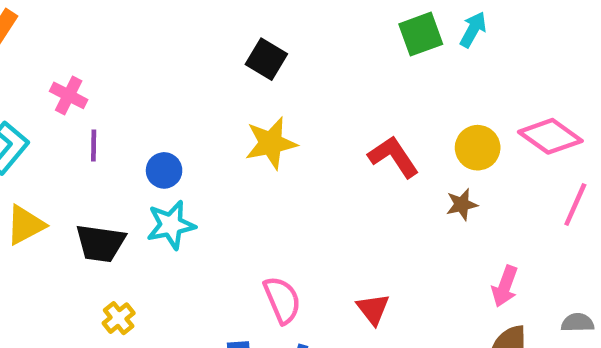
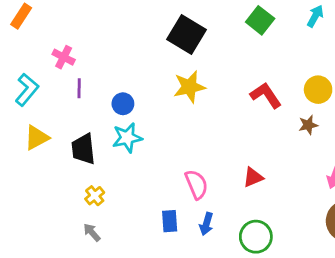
green square: (421, 34) -> (260, 20), moved, turned -32
black square: (266, 59) -> (187, 34), size x1.5
black trapezoid: (100, 243) -> (83, 149), turned 76
red triangle: (373, 309) -> (253, 177), moved, turned 45

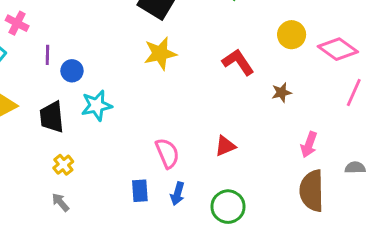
pink cross: (64, 57) -> (17, 23), moved
yellow circle: (318, 90) -> (292, 35), moved
blue circle: (123, 104) -> (72, 71), moved

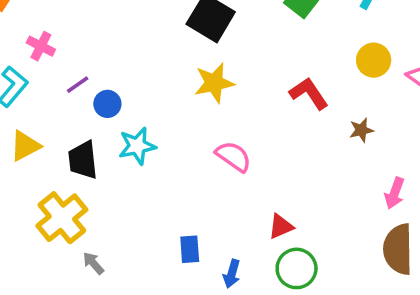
purple line: (47, 55) -> (78, 85), turned 54
red triangle: (225, 146) -> (281, 226), moved
pink semicircle: (167, 153) -> (233, 156), moved, turned -32
yellow cross: (63, 165) -> (62, 218), moved, size x2.0
blue arrow: (177, 194) -> (232, 274), moved

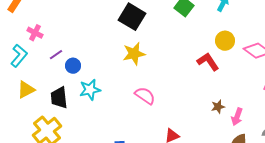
red L-shape: (309, 93) -> (208, 62), moved
brown star: (361, 130) -> (218, 107), moved

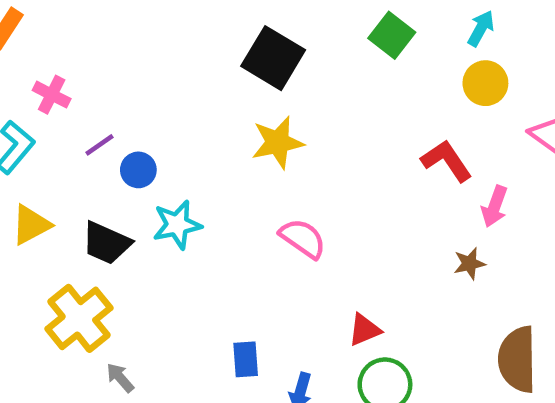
yellow circle: (225, 41) -> (485, 83), moved
black trapezoid: (59, 98) -> (106, 243), turned -60
pink arrow: (237, 117) -> (495, 206), moved

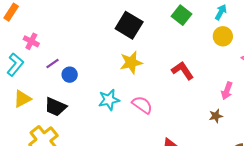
red L-shape: (447, 161) -> (183, 71), moved
cyan star: (177, 225) -> (109, 100), moved

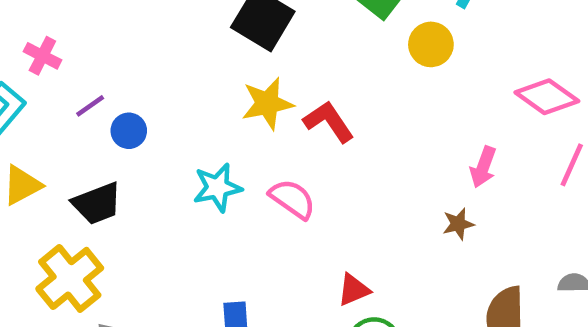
yellow circle: (223, 36) -> (431, 44), moved
red L-shape: (183, 71) -> (329, 122), moved
black trapezoid: (56, 107) -> (97, 203), turned -45

